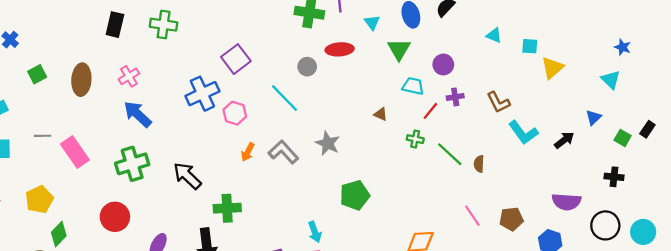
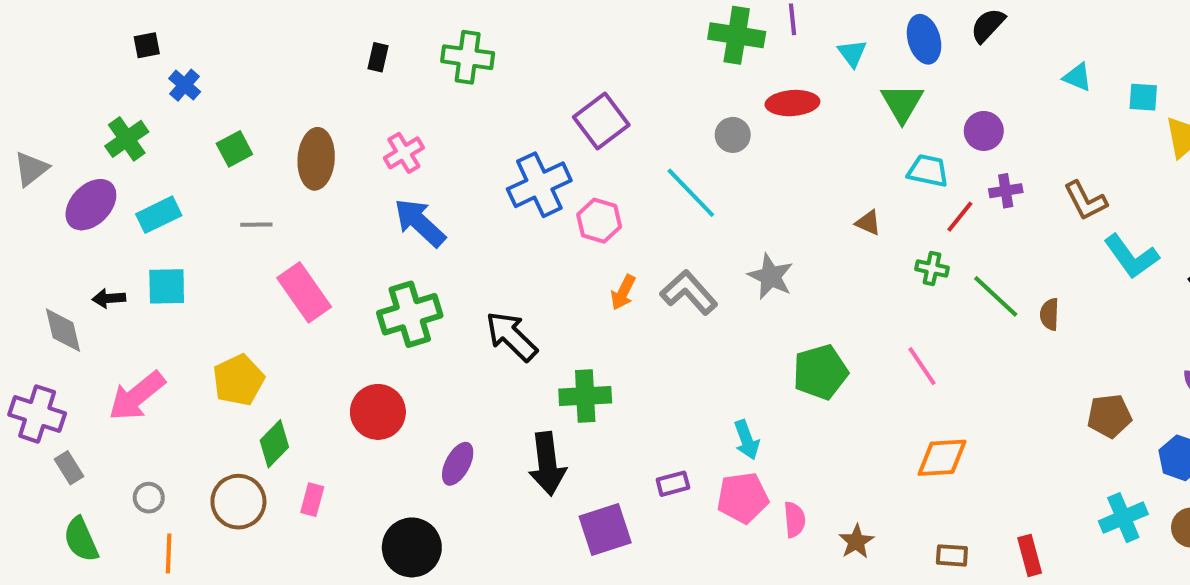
black rectangle: (115, 25) -> (378, 57), size x0.6
gray line: (43, 136) -> (256, 225), moved
pink line: (472, 216) -> (922, 366), moved

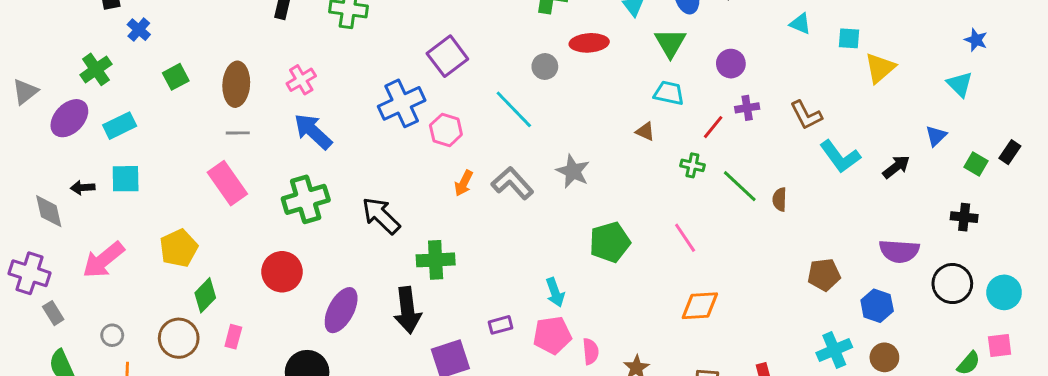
cyan trapezoid: (928, 171) -> (669, 93), moved
gray line: (256, 225) -> (238, 133), moved
purple ellipse: (458, 464) -> (341, 310), size x1.4

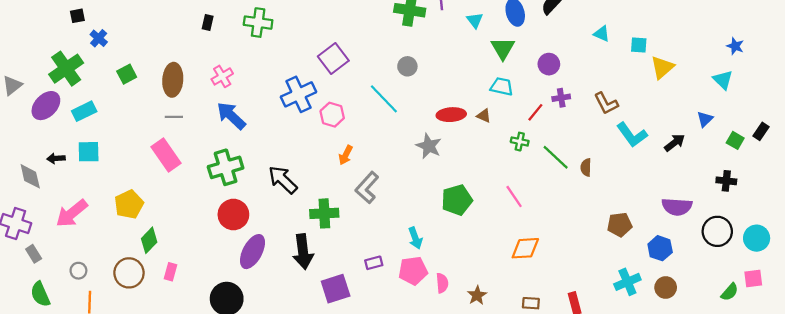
red ellipse: (589, 43) -> (451, 115), moved
green cross: (96, 69) -> (66, 69), size x1.4
gray L-shape: (512, 183) -> (367, 188), moved, turned -96
red circle: (282, 272) -> (233, 215), moved

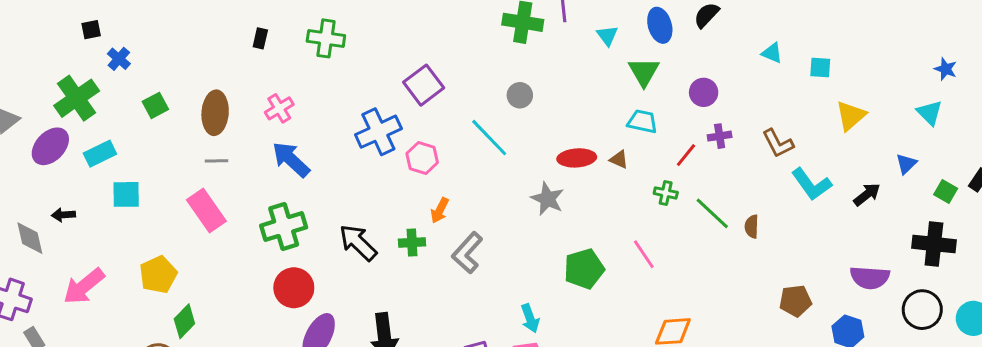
yellow triangle: (662, 67) -> (851, 116), moved
cyan square: (89, 152) -> (126, 194), moved
black cross: (726, 181) -> (934, 244), size x1.6
pink line: (514, 197) -> (644, 254), moved
green cross: (324, 213) -> (412, 243), moved, size x0.7

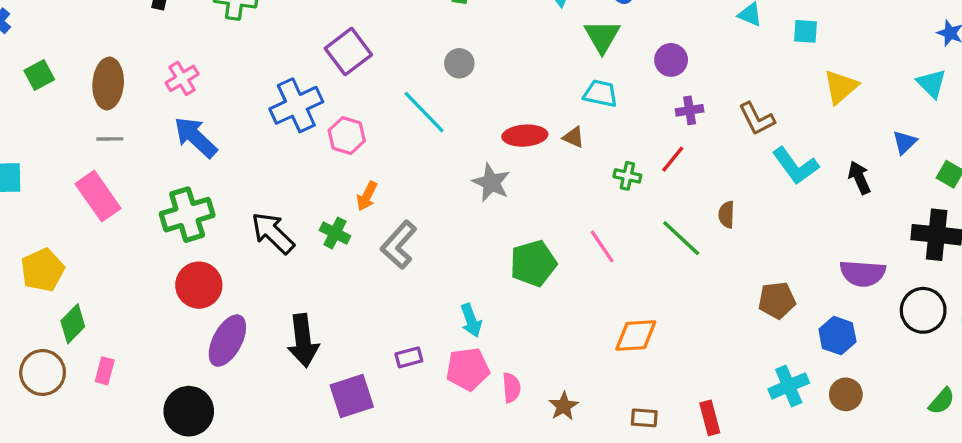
red line: (686, 155) -> (673, 159), moved
black arrow: (867, 194) -> (859, 178), turned -76
green line: (712, 213) -> (681, 238), moved
green cross: (412, 243) -> (335, 233), turned 30

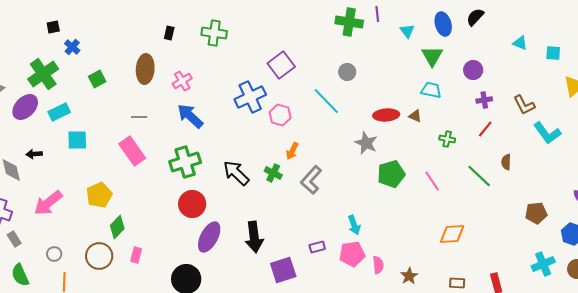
brown ellipse: (108, 83) -> (145, 69), moved
red line: (673, 159) -> (485, 129), moved
green pentagon: (533, 263) -> (391, 174), moved

